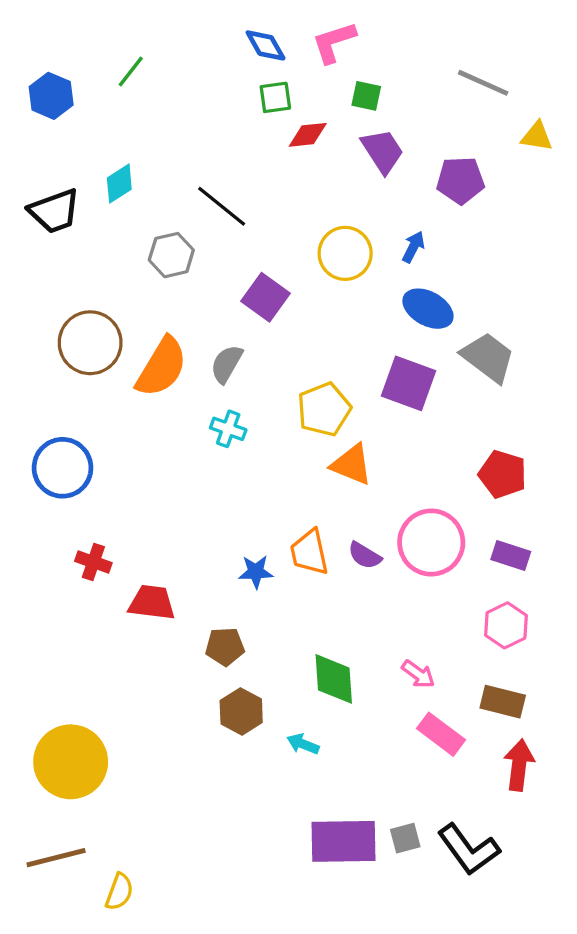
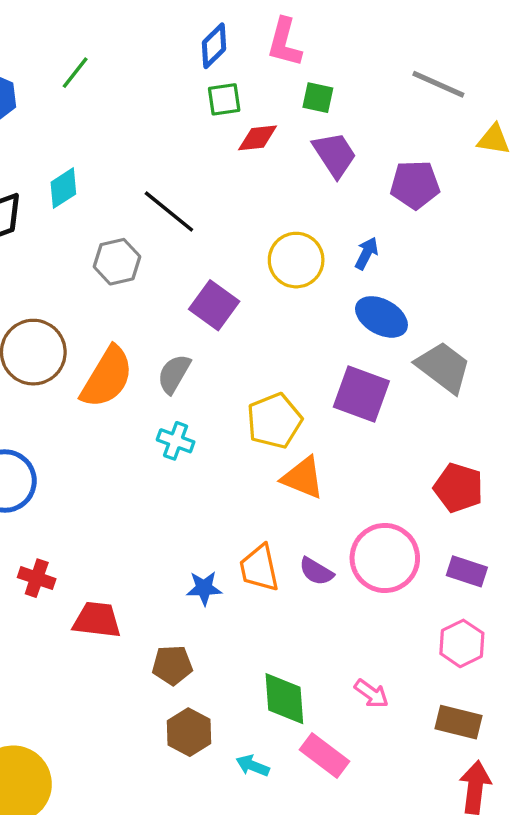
pink L-shape: (334, 42) -> (284, 42), turned -57
blue diamond: (266, 45) -> (214, 46), turned 75
pink rectangle: (441, 734) -> (325, 756), moved

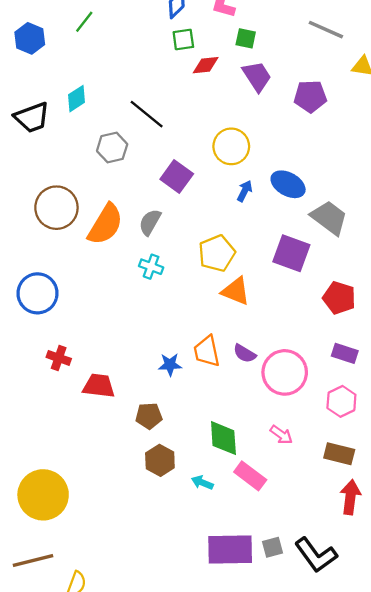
blue arrow: (366, 253) -> (245, 191), moved
purple square: (361, 394) -> (291, 253), moved
pink circle: (385, 558) -> (285, 372), moved

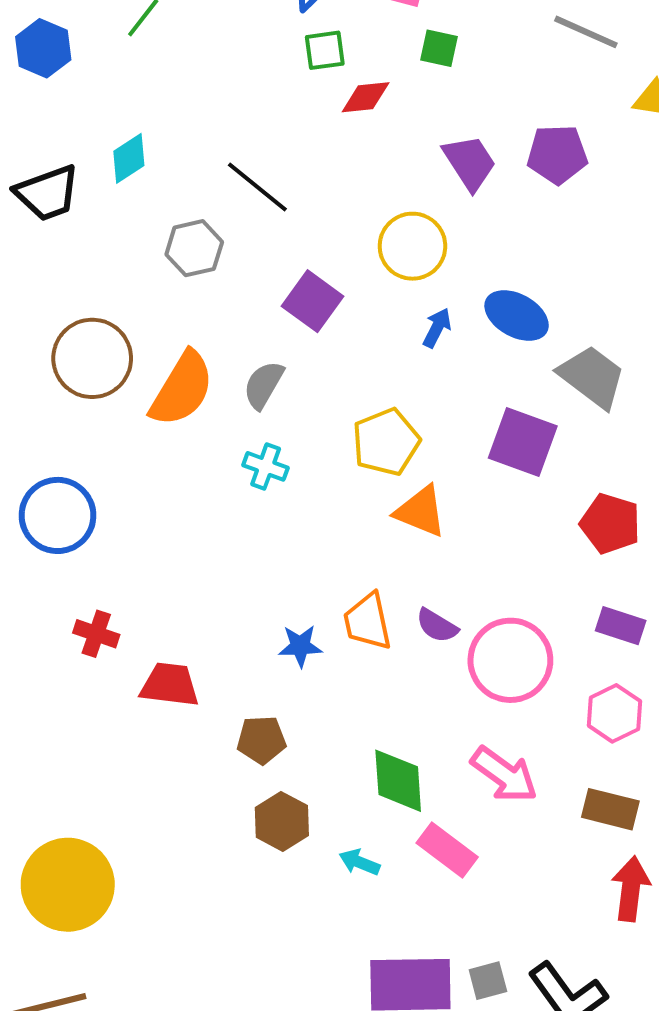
purple trapezoid: (257, 76) -> (470, 162), moved
pink arrow: (281, 435) -> (504, 775), size x1.6

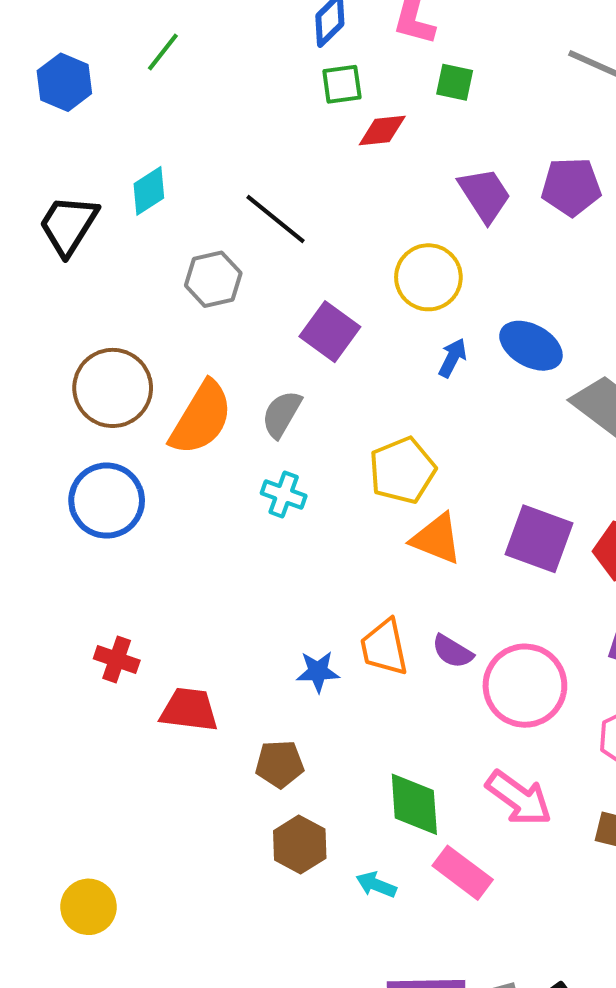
black trapezoid: (47, 193) -> (68, 225), turned 142
purple square: (523, 442) -> (539, 539), moved
blue circle: (57, 515) -> (107, 501), moved
yellow circle: (68, 885) -> (89, 907), size x0.6

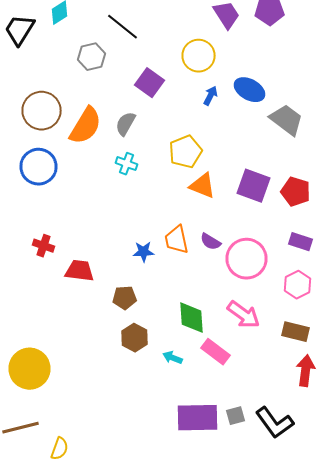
yellow circle: (89, 907) -> (30, 369), size x1.5

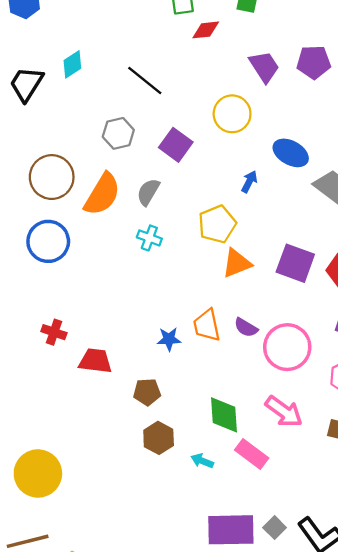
gray hexagon: (92, 57) -> (118, 133), moved
blue arrow: (210, 96) -> (249, 182), moved
orange triangle: (202, 186) -> (237, 263), turned -44
gray square: (236, 416) -> (275, 528), turned -30

